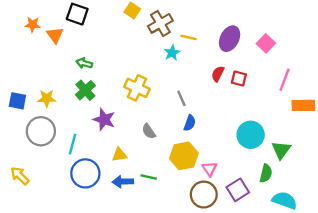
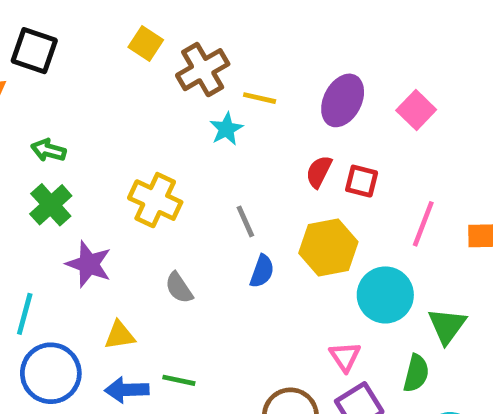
pink line: (285, 80) -> (423, 224), moved
yellow hexagon: (184, 156) -> (328, 248), moved
pink triangle: (210, 169) -> (345, 357), moved

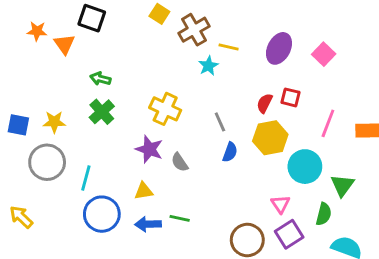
red semicircle: (319, 172) -> (265, 103), moved
purple star: (89, 264) -> (149, 149), moved

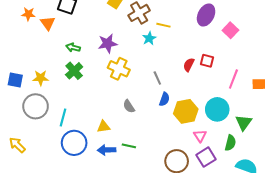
purple ellipse: (279, 48) -> (206, 15), moved
yellow hexagon: (270, 138) -> (186, 111), moved
purple star: (149, 149) -> (108, 43), moved, turned -30

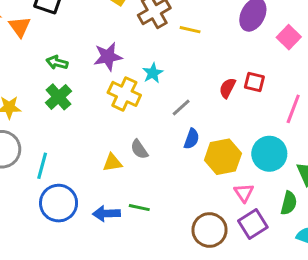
cyan star: (149, 38) -> (153, 73), moved
gray line: (157, 78) -> (181, 107), turned 72
yellow triangle: (104, 127) -> (112, 163), moved

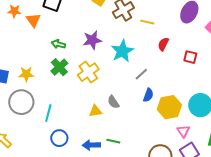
cyan star: (153, 73) -> (122, 51), size x1.6
red semicircle: (227, 88) -> (163, 44), moved
yellow cross: (124, 94) -> (88, 72), moved, turned 30
blue circle: (59, 203) -> (59, 138), size x0.7

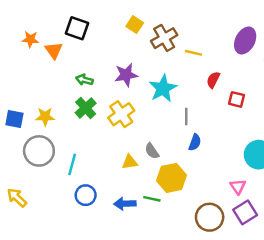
red square: (190, 57) -> (237, 99), moved
gray line: (141, 74) -> (186, 117), turned -48
yellow hexagon: (169, 107) -> (172, 178), moved

